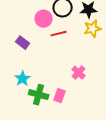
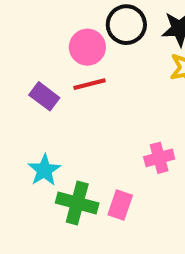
red line: (59, 34) -> (89, 84), moved
pink cross: (79, 73) -> (159, 158), turned 32

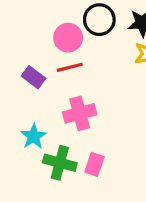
pink cross: (159, 158) -> (80, 113), moved, size x1.4

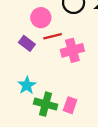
pink circle: (68, 38) -> (41, 18), moved
pink cross: (80, 113) -> (72, 50), moved

